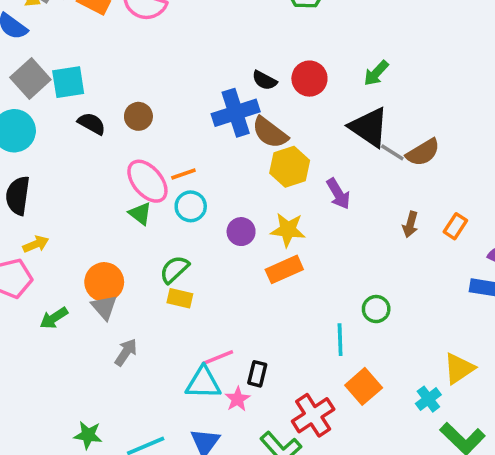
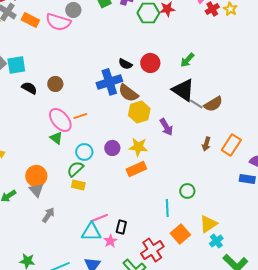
cyan circle: (191, 206) -> (84, 152), moved
orange rectangle: (455, 226) -> (231, 145), size x1.5
yellow triangle: (459, 368) -> (208, 224), moved

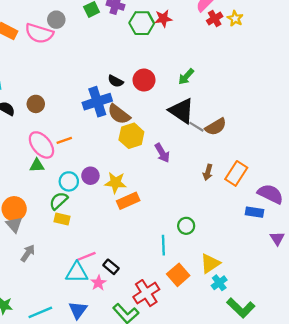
green triangle: (56, 138) -> (37, 165), turned -40
yellow star: (138, 147) -> (116, 183), moved
purple circle: (112, 148) -> (90, 176), moved
black rectangle: (121, 227) -> (111, 267), turned -64

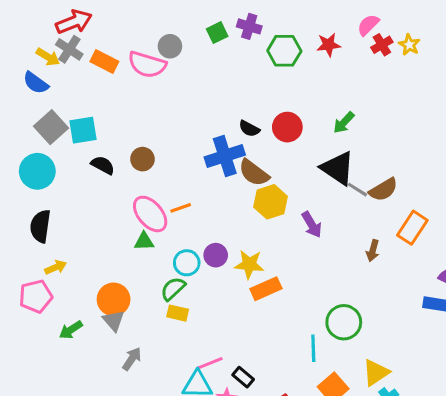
red star: (163, 19) -> (329, 45), moved
orange rectangle: (236, 173) -> (412, 228), moved
green circle: (186, 226) -> (344, 322), size x1.5

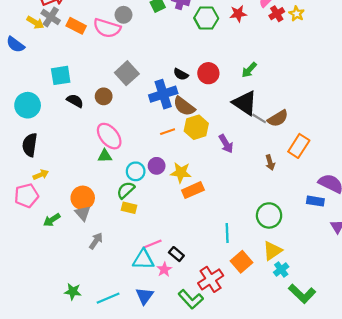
blue semicircle: (36, 83) -> (15, 45), moved
gray square: (51, 127) -> (127, 73), moved
orange line: (181, 208) -> (168, 132), moved
brown arrow: (373, 251) -> (270, 163), turned -32
green circle: (344, 322) -> (269, 215), moved

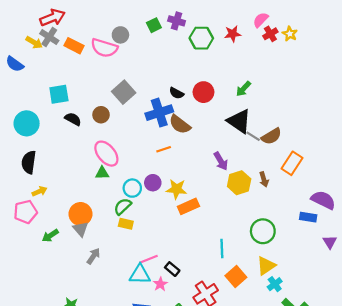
yellow hexagon: (196, 127) -> (239, 183), moved

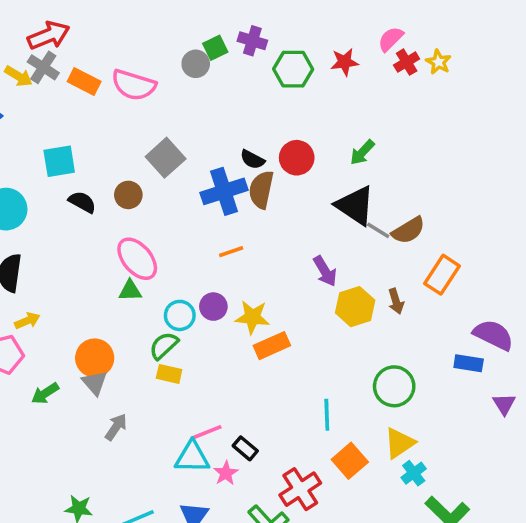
gray circle: (120, 35) -> (196, 64), moved
brown semicircle: (180, 124) -> (261, 190), moved, turned 65

